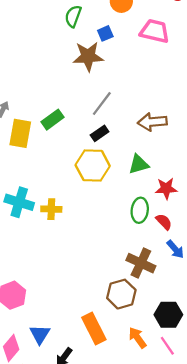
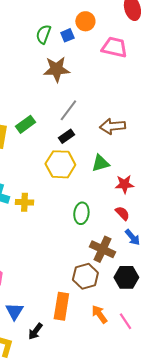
blue square: (105, 33) -> (67, 35), moved
green ellipse: (140, 210) -> (81, 213), moved
black hexagon: (168, 315) -> (126, 277), moved
orange rectangle: (94, 329) -> (61, 306), turned 36

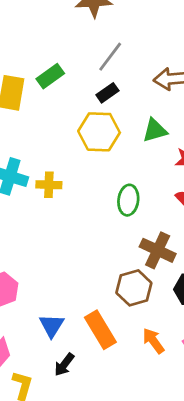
orange rectangle: (61, 306) -> (100, 330), turned -40
blue triangle: (14, 311) -> (52, 326), moved

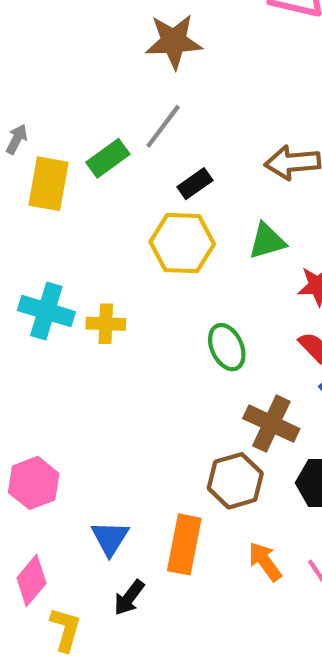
gray line: (110, 57) -> (163, 126), moved
green ellipse: (128, 200) -> (227, 347), turned -32
orange rectangle: (100, 330) -> (184, 544), turned 42

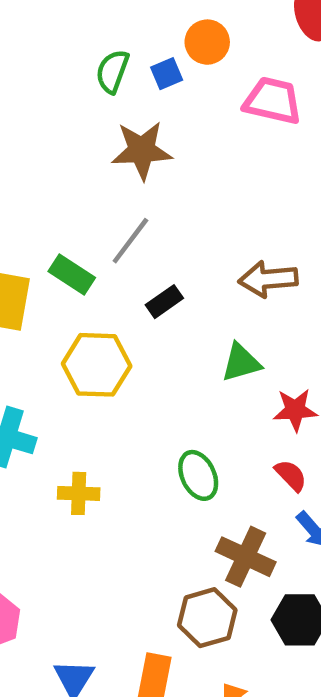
green rectangle: (108, 158) -> (72, 275), turned 69
yellow hexagon: (182, 243) -> (97, 365), moved
yellow cross: (106, 324) -> (79, 493), moved

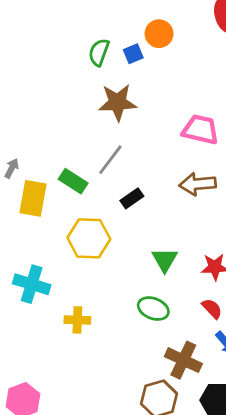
pink trapezoid: (273, 101) -> (201, 130), moved
green triangle: (241, 363) -> (165, 260), moved, turned -44
green ellipse: (198, 475) -> (153, 309), turned -44

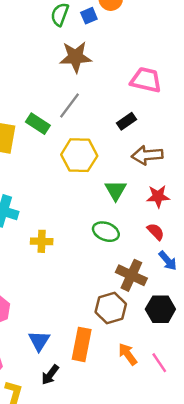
brown arrow: (198, 184) -> (147, 155), moved
black rectangle: (132, 198) -> (127, 121), moved
yellow hexagon: (89, 238) -> (79, 155), moved

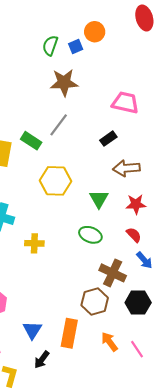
yellow hexagon: (79, 155) -> (56, 181), moved

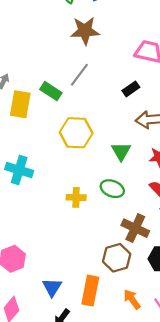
yellow cross: (34, 243) -> (76, 197), moved

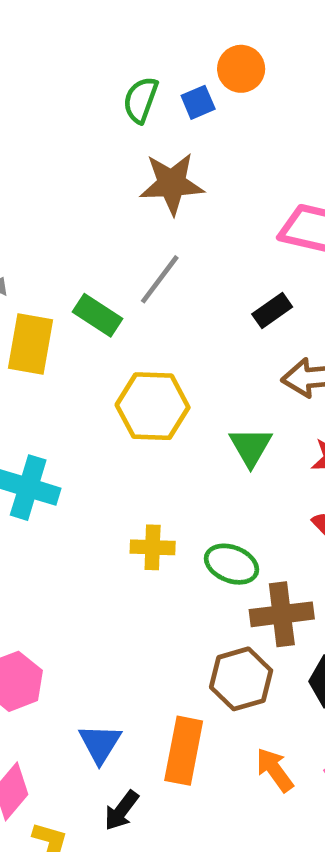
green ellipse: (112, 189) -> (232, 564), moved
brown cross: (135, 228) -> (282, 614), turned -32

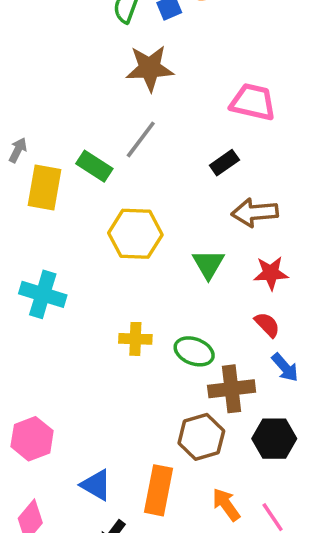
blue triangle: (100, 744) -> (96, 485), turned -32

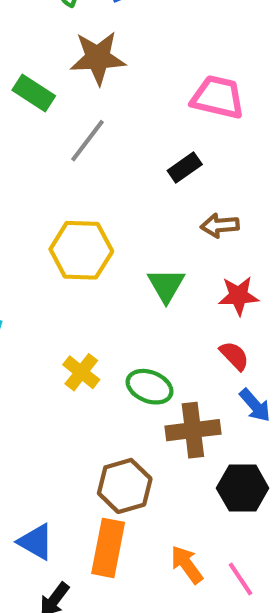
green rectangle: (94, 166) -> (34, 93), moved
brown arrow: (255, 212) -> (220, 225), size x0.7
yellow cross: (135, 339) -> (81, 372), turned 36
brown hexagon: (201, 437) -> (125, 486), moved

